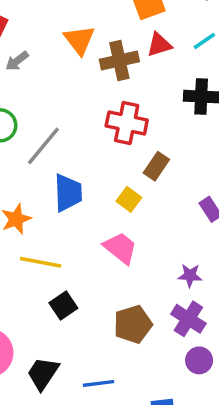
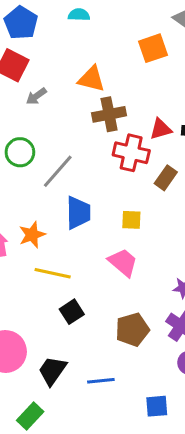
orange triangle: (79, 40) -> (91, 79), turned -40
red triangle: (159, 45) -> (161, 129), moved
brown cross: (119, 61) -> (109, 114), moved
brown rectangle: (156, 166) -> (166, 178), moved
yellow square: (129, 199) -> (131, 220), turned -35

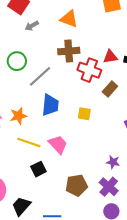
brown cross: (109, 114) -> (69, 51), moved
pink trapezoid: (123, 262) -> (58, 144), moved

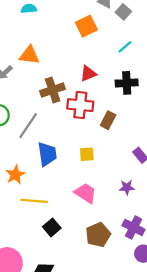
orange triangle: (69, 19) -> (29, 55), moved
red triangle: (110, 57) -> (88, 74), moved
pink trapezoid: (58, 144) -> (85, 193), moved
purple star: (113, 162) -> (127, 187), moved

